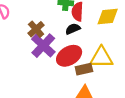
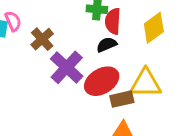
yellow diamond: (108, 16) -> (154, 28), turned -30
brown cross: (36, 29) -> (42, 39), moved

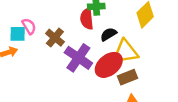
red semicircle: (113, 21) -> (87, 19), moved
yellow triangle: (146, 83) -> (125, 52), moved

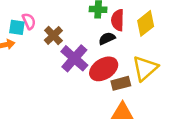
red semicircle: (87, 19) -> (118, 20), moved
yellow triangle: (125, 52) -> (145, 68), moved, turned -40

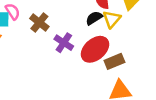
purple cross: (74, 58) -> (64, 43), size x0.7
yellow triangle: (145, 68) -> (112, 19), moved, size x0.7

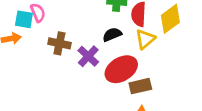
black semicircle: (94, 18) -> (112, 35), moved
brown cross: (39, 22) -> (59, 43), moved, turned -36

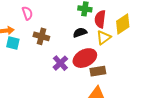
cyan square: (24, 19) -> (13, 43), moved
purple cross: (88, 56) -> (60, 63), moved

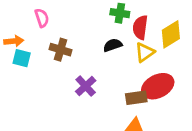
red ellipse: (85, 58) -> (158, 86), moved

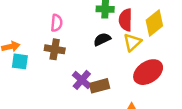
pink semicircle: (42, 18) -> (57, 23), moved, turned 30
brown rectangle: (136, 98) -> (100, 86), moved

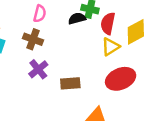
black semicircle: (102, 39) -> (77, 18), moved
purple cross: (82, 80) -> (38, 69), moved

